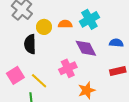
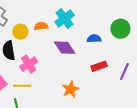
pink cross: (68, 68) -> (29, 64), moved
yellow line: (39, 81) -> (22, 86), turned -36

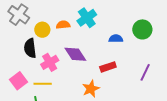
purple diamond: (65, 48) -> (75, 54), moved
red rectangle: (99, 66) -> (108, 67), moved

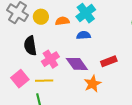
yellow circle: (42, 30) -> (41, 17), moved
blue semicircle: (116, 39) -> (84, 35), moved
purple diamond: (75, 54) -> (77, 64), moved

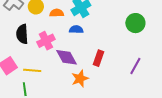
pink cross: (50, 59) -> (46, 41), moved
red rectangle: (109, 61) -> (99, 58), turned -56

